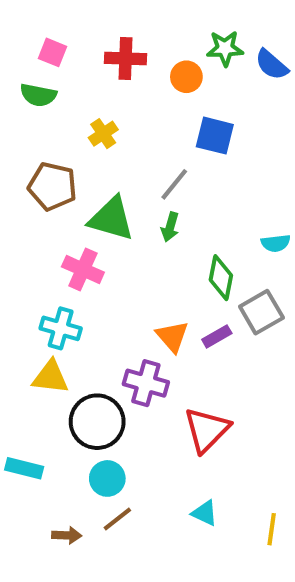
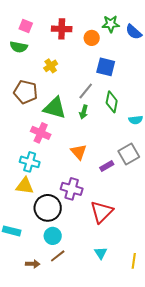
green diamond: (221, 278) -> (112, 102), moved
orange triangle: (172, 336) -> (79, 152), moved
cyan triangle: (205, 513) -> (101, 253), turned 32

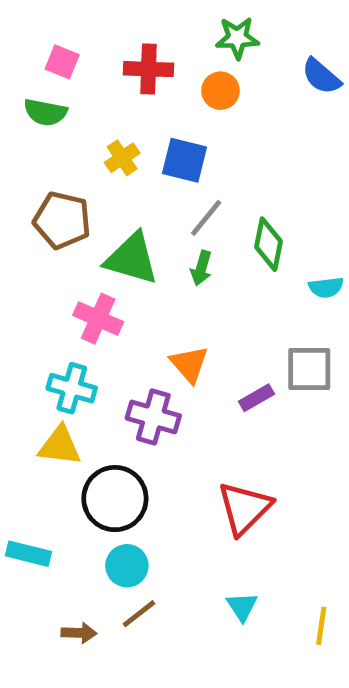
green star: (111, 24) -> (237, 38), moved
blue square: (106, 67) -> (185, 160), moved
gray square: (129, 154) -> (309, 369), turned 30
purple cross: (72, 189) -> (153, 417), moved

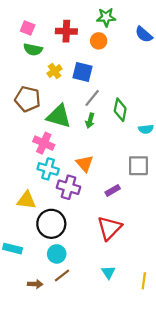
green semicircle: (45, 112) -> (33, 49), moved
cyan cross: (72, 388) -> (48, 169), moved
purple rectangle: (256, 398) -> (113, 190), moved

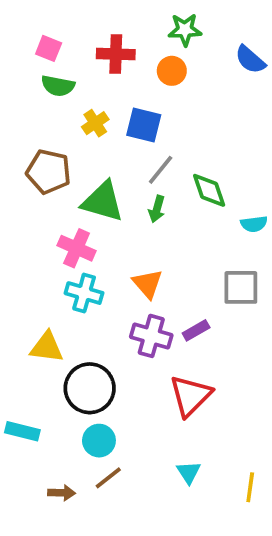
green diamond: (120, 110) -> (209, 190), turned -30
purple cross: (68, 187) -> (151, 336), moved

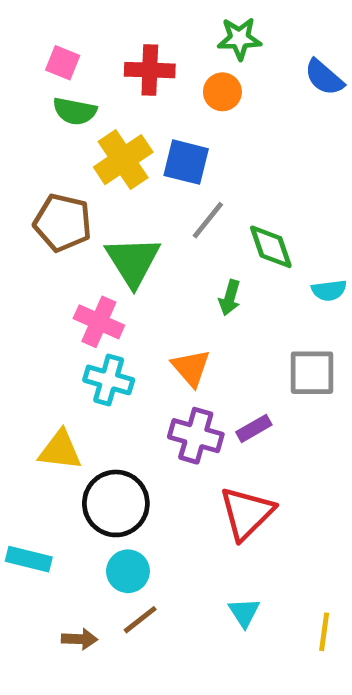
yellow cross: (95, 123) -> (123, 160), size x1.6
green triangle: (103, 202) -> (133, 261), turned 42
green arrow: (157, 209) -> (230, 298), moved

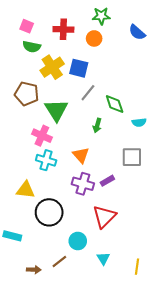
cyan circle: (128, 571) -> (78, 241), moved

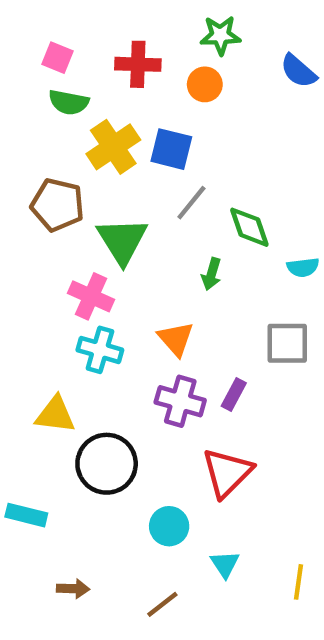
purple rectangle: (107, 181) -> (234, 395), turned -32
brown line: (59, 261) -> (162, 604), moved

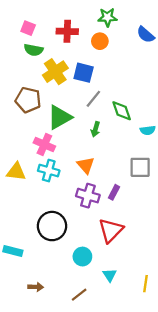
green triangle: (122, 241) -> (60, 117), turned 32
green arrow: (211, 274) -> (95, 129), moved
yellow triangle: (55, 415) -> (16, 172), moved

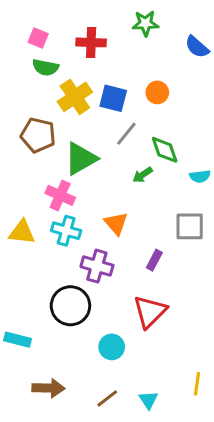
orange circle: (100, 41) -> (157, 92), moved
green arrow: (95, 129) -> (143, 175), moved, turned 40
purple cross: (88, 196) -> (97, 266), moved
cyan triangle: (110, 275) -> (148, 400), moved
brown arrow: (36, 287) -> (48, 388), size x1.5

